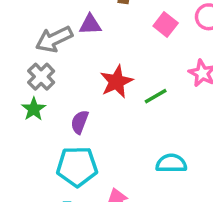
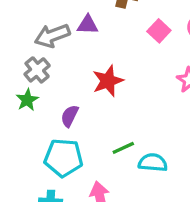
green line: (156, 96) -> (123, 148), moved

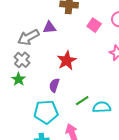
purple semicircle: (70, 116) -> (54, 85), moved

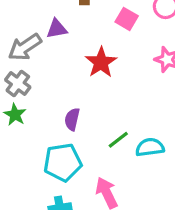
red star: (67, 60) -> (101, 62), moved

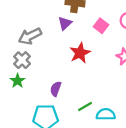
purple triangle: (57, 29) -> (65, 23), moved, turned -40

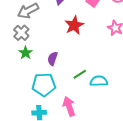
green star: (17, 81) -> (26, 53), moved

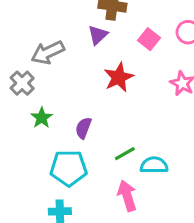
gray cross: (21, 33) -> (22, 83), moved
pink arrow: (69, 106) -> (127, 196), moved

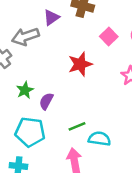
purple triangle: (98, 35) -> (51, 17), moved
green star: (42, 118) -> (25, 90), moved

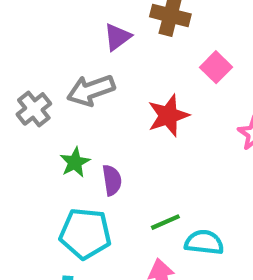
gray arrow: (25, 37) -> (91, 90), moved
purple semicircle: (46, 101) -> (112, 180), turned 144

